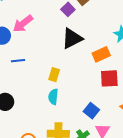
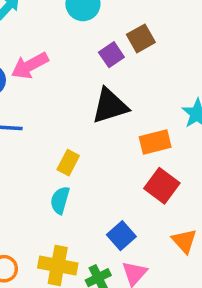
red square: (109, 78) -> (162, 186), turned 30

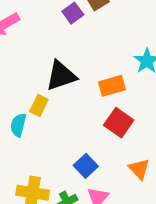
black triangle: (110, 106) -> (61, 76), moved
cyan semicircle: (60, 200) -> (18, 125), moved

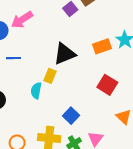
orange rectangle: (112, 86) -> (102, 46), moved
blue square: (86, 166) -> (71, 116), moved

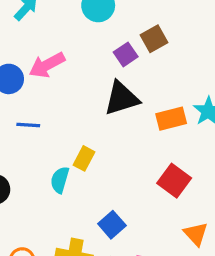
black triangle: (64, 54) -> (122, 98), moved

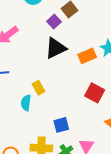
yellow rectangle: (84, 158) -> (38, 88), turned -48
blue square: (112, 225) -> (61, 125), turned 35

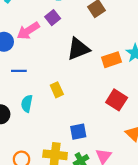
purple square: (54, 22) -> (53, 18), moved
cyan semicircle: (26, 103) -> (27, 104), moved

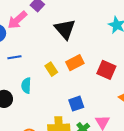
black triangle: (78, 49) -> (65, 29), turned -40
orange rectangle: (112, 60) -> (75, 63), moved

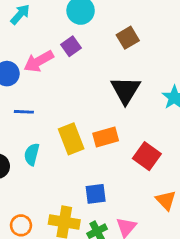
black triangle: (65, 29) -> (126, 90), moved
yellow rectangle: (51, 69) -> (71, 139), size x1.5

